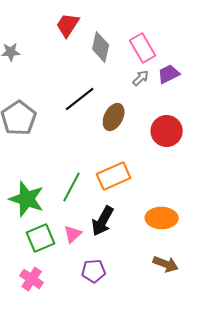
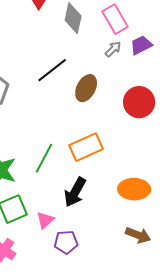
pink triangle: (73, 234) -> (45, 220), moved

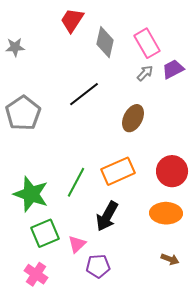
brown ellipse: (86, 88) -> (133, 118), moved
red circle: (139, 102) -> (172, 171), moved
brown arrow: (138, 235) -> (170, 259), size x0.7

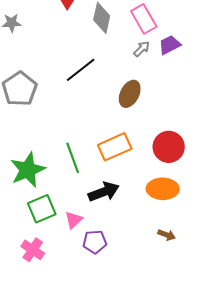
green line: (76, 182) -> (73, 158), turned -48
green star: (31, 194) -> (28, 170), turned 30
black arrow: (107, 216) -> (104, 192), turned -140

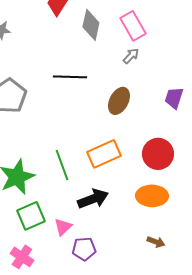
purple trapezoid: (170, 45) -> (174, 98), moved, turned -45
black line: (81, 70) -> (70, 77), turned 40

